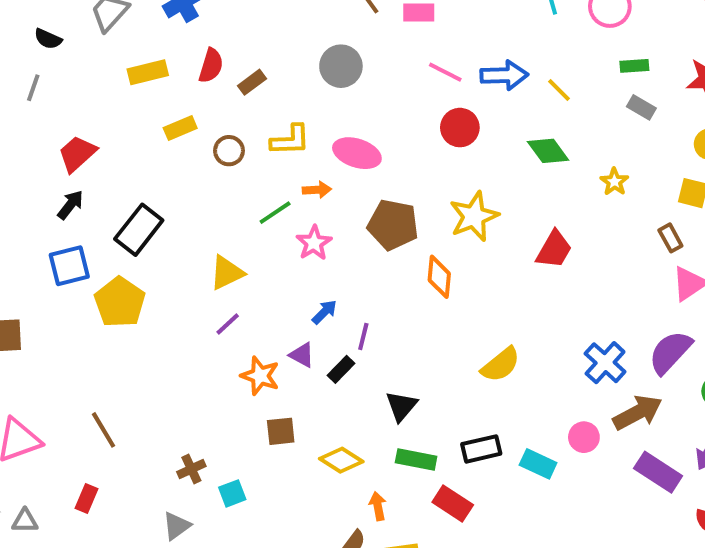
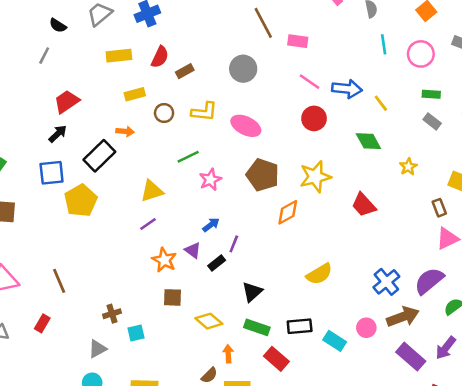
orange arrow: (317, 190) -> (125, 131), moved
red trapezoid: (554, 249) -> (364, 205), turned 100
orange diamond: (439, 277) -> (288, 212), turned 48

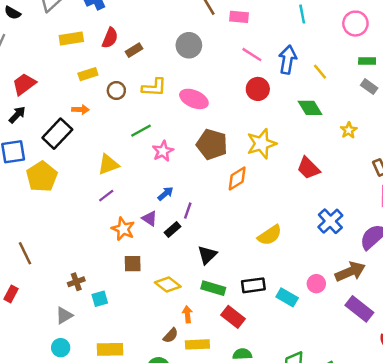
cyan line: (384, 44) -> (302, 14), moved
blue arrow: (347, 89) -> (288, 60), turned -84
blue cross: (386, 282) -> (330, 221), moved

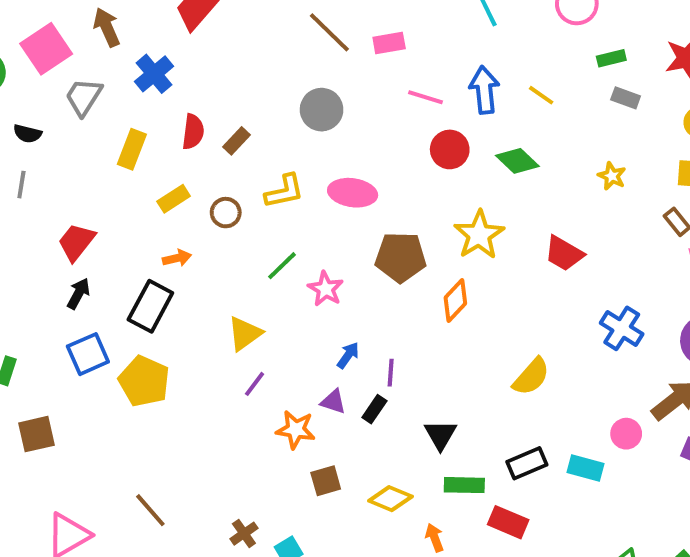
yellow rectangle: (71, 39) -> (132, 149), turned -45
green diamond: (310, 108) -> (517, 161), moved

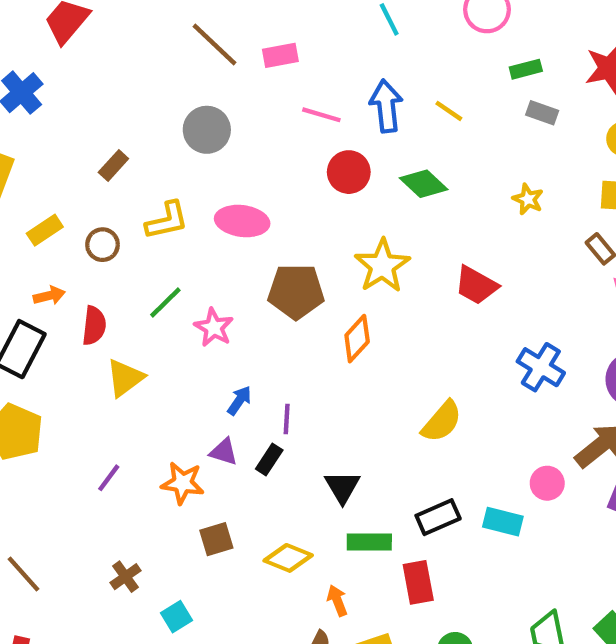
red semicircle: (193, 132) -> (94, 326), moved
purple line: (255, 384) -> (109, 478), moved
red rectangle: (508, 522) -> (418, 582), turned 57
brown cross: (244, 534) -> (126, 577), moved

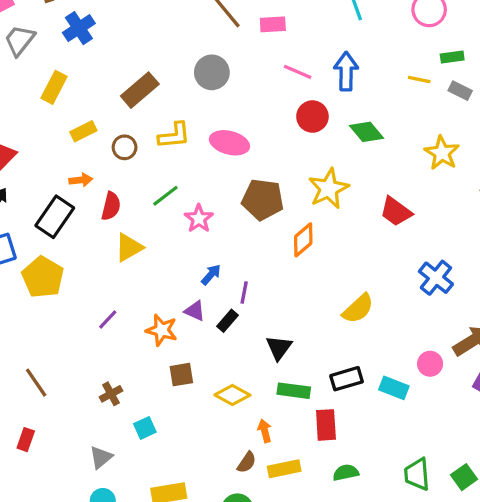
yellow line: (449, 111) -> (419, 79), moved, turned -30
brown rectangle: (113, 165) -> (140, 90), size x1.6
yellow star: (528, 199) -> (442, 153), size x1.5

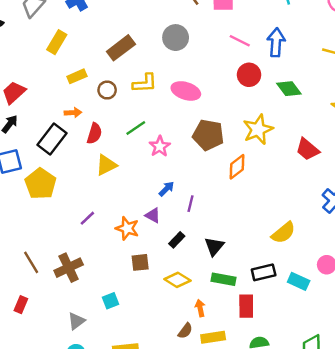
yellow semicircle: (358, 309) -> (283, 233), moved
black rectangle: (228, 321) -> (177, 240), moved
brown cross: (111, 394) -> (69, 268), moved, size x1.6

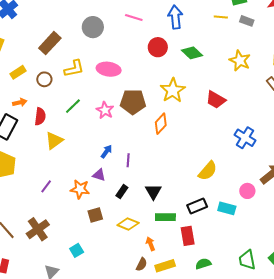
pink line: (240, 41) -> (134, 18), moved
pink star: (160, 146) -> (105, 110), moved

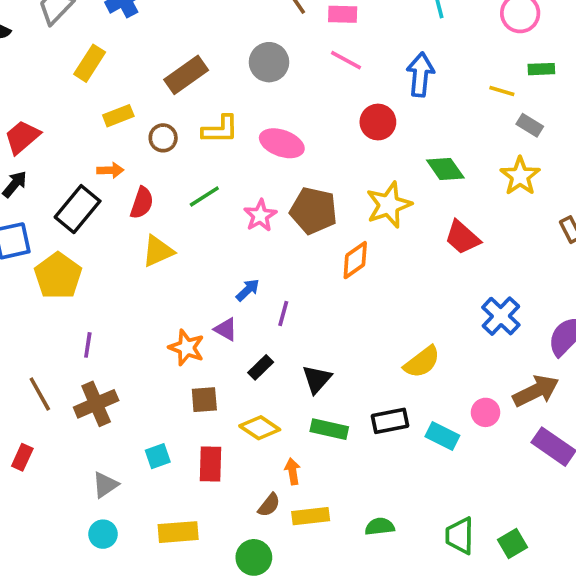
gray rectangle: (247, 21) -> (530, 125), moved
green diamond: (192, 53) -> (445, 169), moved
purple line: (46, 186) -> (88, 345), moved, turned -40
red rectangle: (188, 236) -> (211, 464), moved

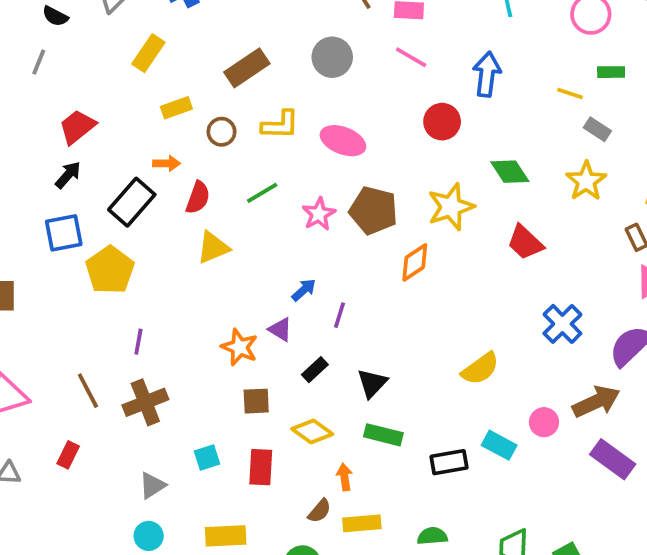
black rectangle: (390, 421) -> (449, 462), moved

